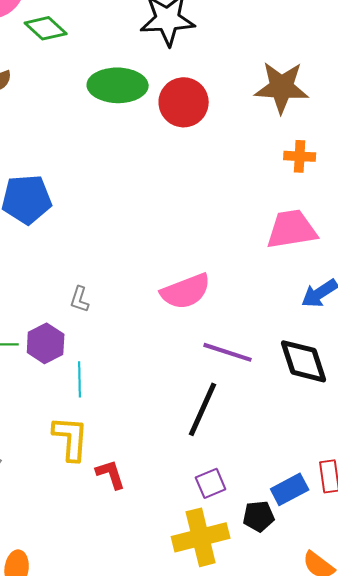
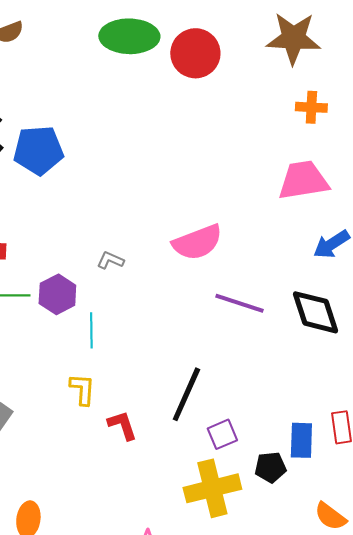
gray L-shape: (80, 299) -> (110, 260), moved, turned 96
black line: (203, 409) -> (186, 394), moved
yellow L-shape: (71, 438) -> (82, 389), size x0.7
blue rectangle: (290, 489) -> (301, 440), turned -60

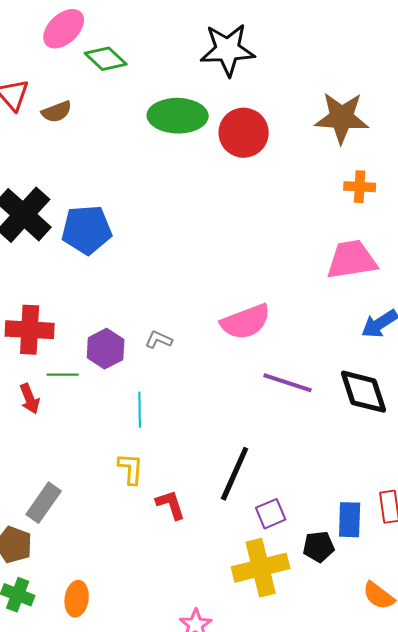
purple hexagon: (57, 294) -> (106, 349), moved

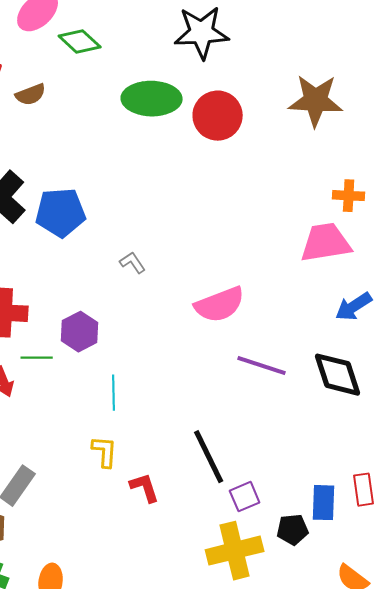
orange cross: (360, 187) -> (349, 196), moved
gray L-shape: (159, 340) -> (133, 263), moved, turned 32
black line: (235, 474) -> (209, 457), turned -50

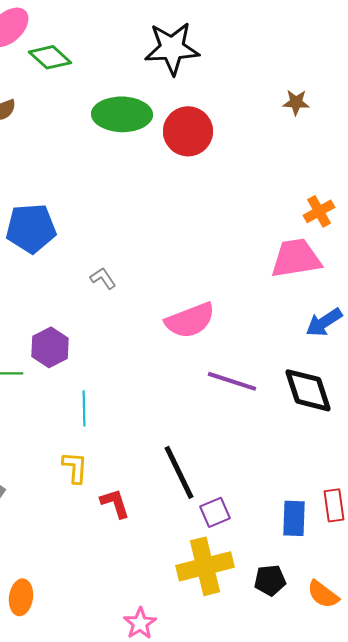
brown star: (316, 101) -> (296, 102), moved, size x0.5
orange cross: (349, 196) -> (319, 211), turned -32
black pentagon: (293, 530) -> (270, 580), moved

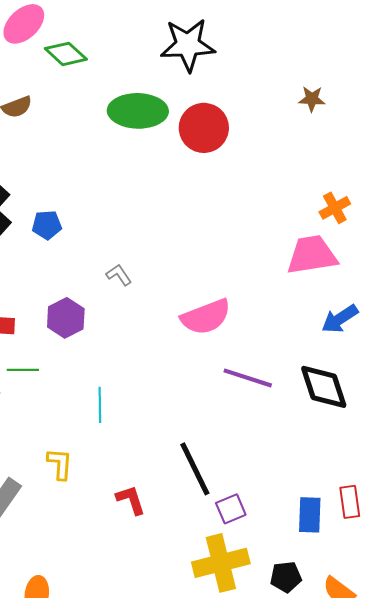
blue pentagon: (31, 228) -> (47, 225), size x0.6
purple hexagon: (50, 347) -> (66, 318), moved
yellow L-shape: (75, 467) -> (60, 464), moved

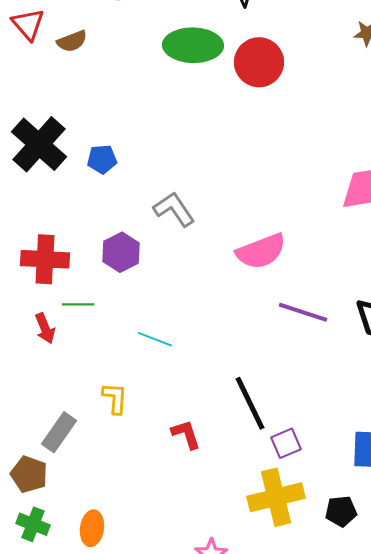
gray L-shape: (119, 275) -> (174, 209), size x1.6
cyan line: (100, 405) -> (155, 339), turned -68

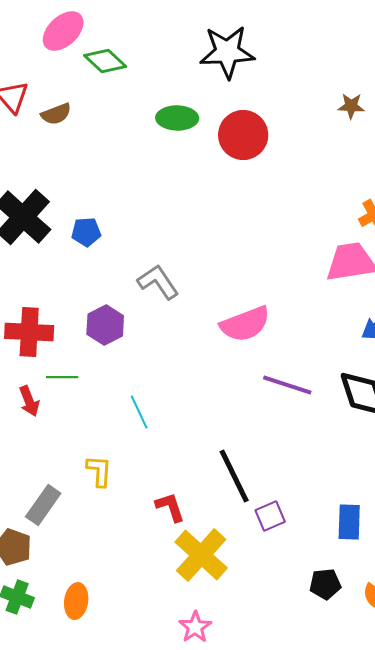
green ellipse: (193, 45) -> (177, 118), size x0.7
cyan line: (155, 339) -> (139, 412), turned 44
yellow cross: (276, 497) -> (201, 555), moved, turned -34

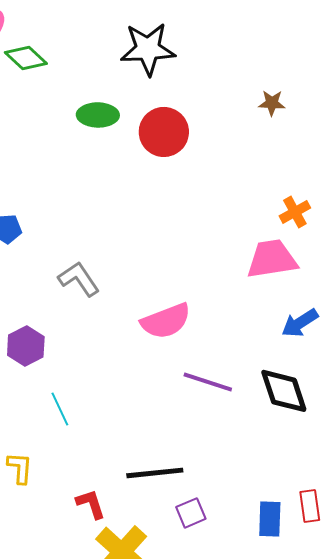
purple hexagon: (105, 325) -> (26, 346), moved
black line: (234, 476) -> (155, 473), turned -70

